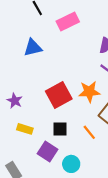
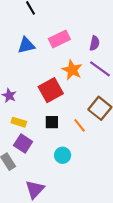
pink rectangle: (68, 22) -> (59, 39), moved
orange star: (89, 92) -> (72, 70), moved, turned 30
purple square: (47, 152) -> (23, 144), moved

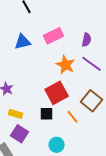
red square: (51, 90) -> (57, 93), moved

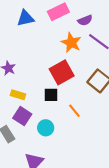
purple semicircle: (87, 40) -> (85, 20), moved, turned 56
orange line: (73, 117) -> (74, 111), moved
cyan circle: (57, 145) -> (46, 128), moved

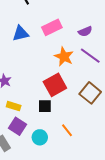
purple semicircle: (85, 20) -> (85, 31), moved
orange line: (74, 111) -> (67, 130), moved

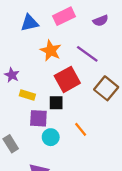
purple line: (90, 56) -> (87, 54), moved
orange star: (64, 57) -> (51, 51), moved
yellow rectangle: (14, 106) -> (27, 95), moved
purple square: (18, 126) -> (38, 118), moved, turned -30

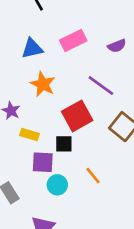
orange star: (51, 51) -> (43, 84), moved

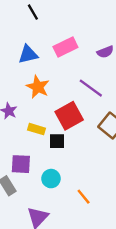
yellow rectangle: (29, 135) -> (37, 129), moved
purple square: (43, 162) -> (21, 164), moved
orange line: (93, 176) -> (84, 197), moved

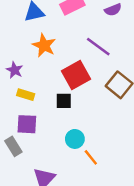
yellow rectangle: (37, 129) -> (26, 95), moved
cyan circle: (51, 179) -> (75, 139), moved

